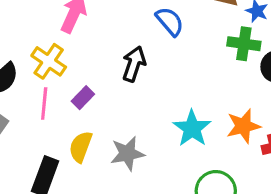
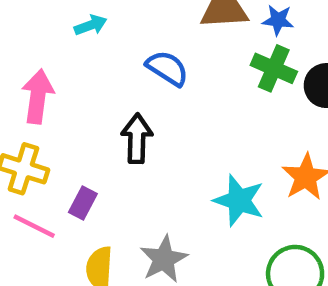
green cross: (244, 44) -> (274, 68), turned 32
pink line: (44, 104) -> (34, 226), turned -52

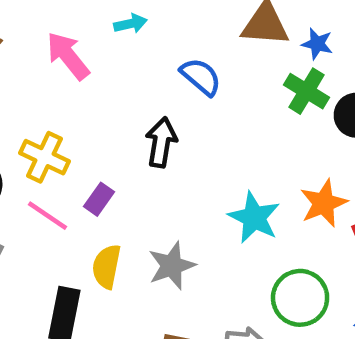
pink arrow: (38, 96) -> (68, 56), moved, turned -54

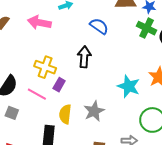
pink arrow: (68, 56) -> (39, 22), turned -35
yellow cross: (45, 157) -> (45, 67), moved

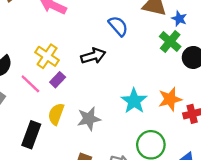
black arrow: (84, 57) -> (93, 56), turned 55

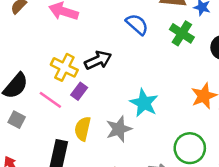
green cross: (170, 42) -> (182, 33), moved
black arrow: (93, 56) -> (98, 60), moved
cyan star: (134, 101) -> (144, 103), moved

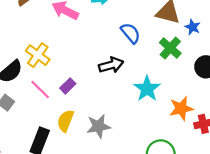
black arrow: (98, 60) -> (111, 65), moved
yellow cross: (64, 67) -> (38, 55), moved
cyan star: (144, 103) -> (147, 89), moved

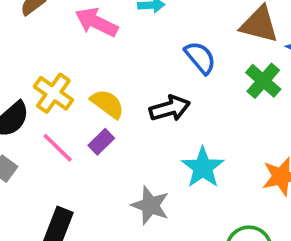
cyan star: (147, 89) -> (203, 168), moved
yellow semicircle: (65, 121) -> (107, 104), moved, turned 105
gray star: (99, 126) -> (150, 205), turned 30

